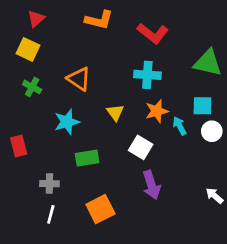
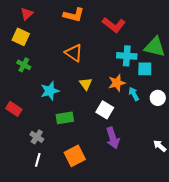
cyan cross: (147, 75) -> (127, 56), moved
orange triangle: (79, 79) -> (74, 53), moved
cyan square: (202, 106) -> (145, 69), moved
red rectangle: (19, 146) -> (14, 109), turned -42
gray cross: (49, 184) -> (37, 137), turned 32

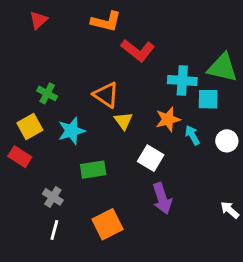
red L-shape: (114, 25) -> (138, 50), moved
yellow square: (21, 37) -> (30, 127), moved, turned 36
orange triangle: (74, 53) -> (106, 95), moved
green cross: (24, 65) -> (47, 93), moved

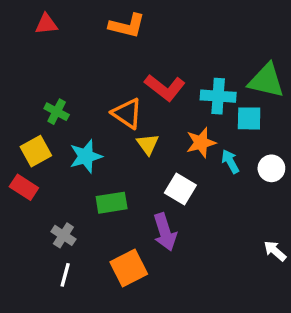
red triangle: (38, 20) -> (46, 24), turned 36
red L-shape: (138, 50) -> (165, 88), moved
purple arrow: (162, 198) -> (165, 232), moved

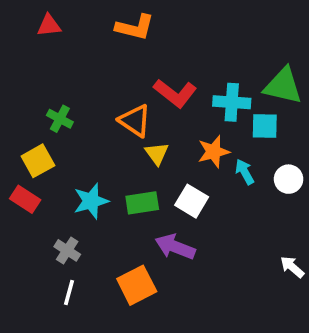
cyan star: (86, 156) -> (91, 201), moved
green rectangle: (112, 203) -> (142, 203), moved
purple arrow: (165, 232) -> (175, 247), turned 129

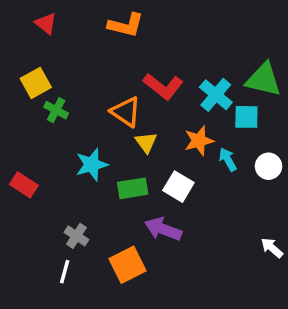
red triangle: (49, 25) -> (46, 23), turned 45
cyan cross: (232, 102) -> (216, 95), turned 36
yellow square: (38, 161) -> (36, 83), moved
cyan star: (91, 201) -> (92, 165), moved
gray cross: (67, 250) -> (76, 236), moved

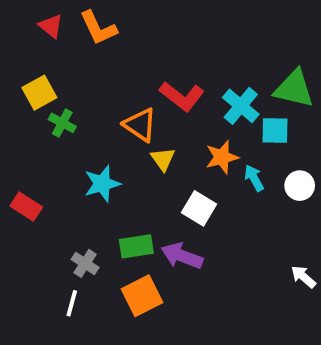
orange L-shape: (126, 25) -> (98, 28), moved, turned 51
green rectangle: (133, 188) -> (136, 246), moved

